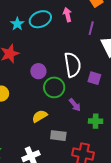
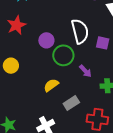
gray rectangle: (58, 136) -> (71, 103), turned -35

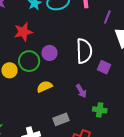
green circle: (63, 55) -> (29, 61), moved
yellow semicircle: (51, 85) -> (45, 87), moved

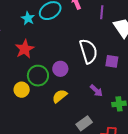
purple circle: (49, 53) -> (60, 69), moved

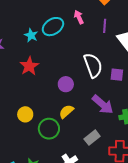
green circle: (38, 76) -> (49, 129), moved
yellow circle: (22, 90) -> (25, 114), moved
purple arrow: (96, 91) -> (103, 104), size x1.6

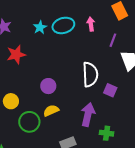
red star: (29, 66) -> (16, 54), moved
purple circle: (66, 84) -> (48, 86), moved
purple arrow: (103, 104) -> (88, 114), turned -135

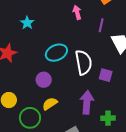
cyan ellipse: (63, 25) -> (56, 53), moved

